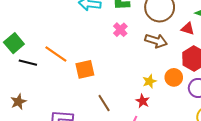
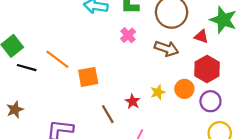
red star: (143, 101) -> (133, 101), moved

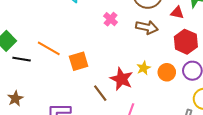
orange circle: (184, 89) -> (167, 72), moved
red star: (133, 101) -> (121, 79), size x1.6

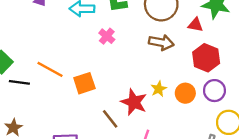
pink cross: (111, 19) -> (107, 36), moved

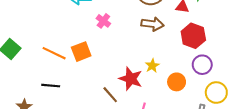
black line: (19, 82) -> (51, 86), moved
orange square: (84, 83) -> (81, 52), moved
orange circle: (185, 93) -> (177, 82), moved

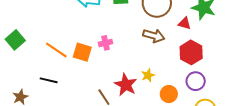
pink cross: (103, 21) -> (106, 43), moved, turned 32
orange square: (81, 52) -> (82, 52), turned 30

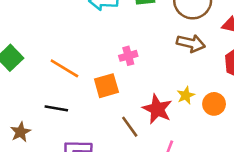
orange square: (82, 52) -> (106, 86), moved, turned -30
orange circle: (169, 94) -> (214, 104), moved

